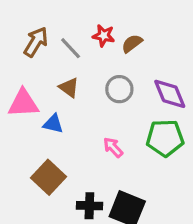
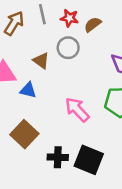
gray line: (71, 48) -> (42, 14), moved, turned 30
gray circle: (119, 89) -> (68, 48), moved
pink arrow: (113, 147) -> (77, 110), size x1.5

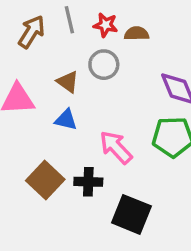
brown semicircle: (93, 24) -> (137, 34), turned 36
blue triangle: (28, 90) -> (66, 120), moved
black cross: (58, 157) -> (88, 182), moved

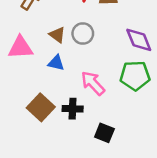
gray circle: (104, 65) -> (83, 34), moved
black square: (131, 214) -> (104, 133), size x0.7

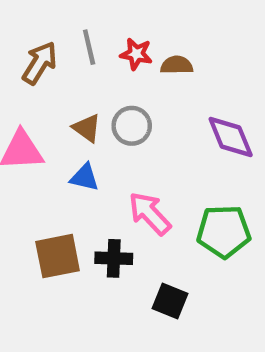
green pentagon: (135, 76) -> (224, 231), moved
brown square: (41, 107) -> (58, 256), turned 36

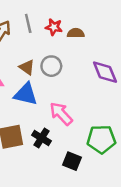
blue triangle: (85, 177) -> (26, 94), size x1.5
green pentagon: (224, 231) -> (101, 139), moved
black cross: (114, 258) -> (42, 138), turned 30

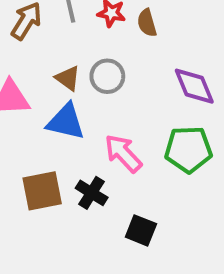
brown semicircle: (76, 33) -> (147, 23), turned -105
green pentagon: (101, 139) -> (188, 149), moved

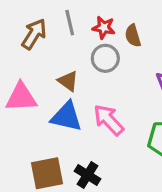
gray circle: (107, 76) -> (105, 58), moved
pink arrow: (123, 153) -> (109, 120), moved

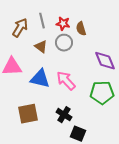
brown triangle: (68, 81) -> (41, 47), moved
black cross: (87, 175) -> (64, 115), moved

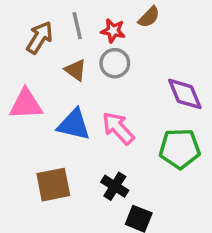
brown semicircle: (81, 29) -> (149, 17), moved, turned -120

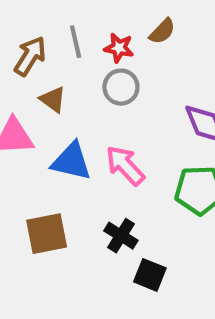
brown triangle: (75, 70) -> (53, 99), moved

